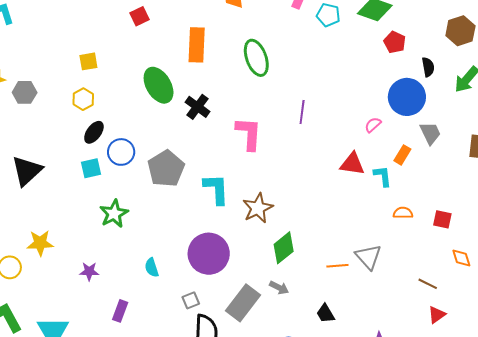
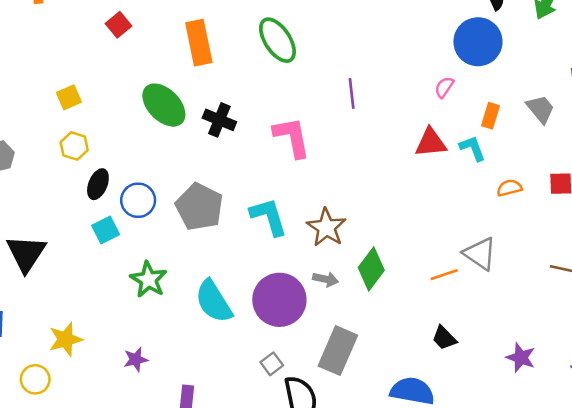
gray trapezoid: (430, 133) -> (540, 109), moved
cyan semicircle: (152, 268) -> (214, 301), moved, size x1.8
gray arrow: (279, 288) -> (326, 279), moved

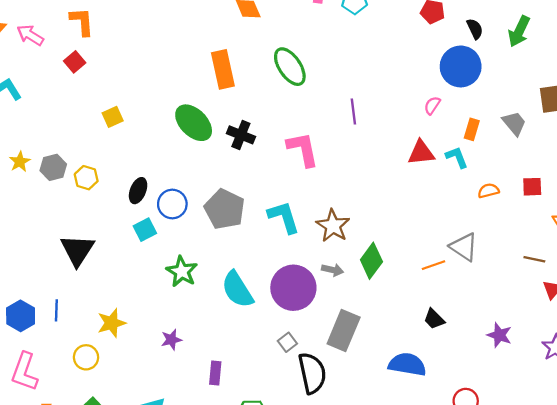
red square: (118, 25) -> (75, 62), moved
yellow hexagon: (74, 146) -> (86, 178), moved

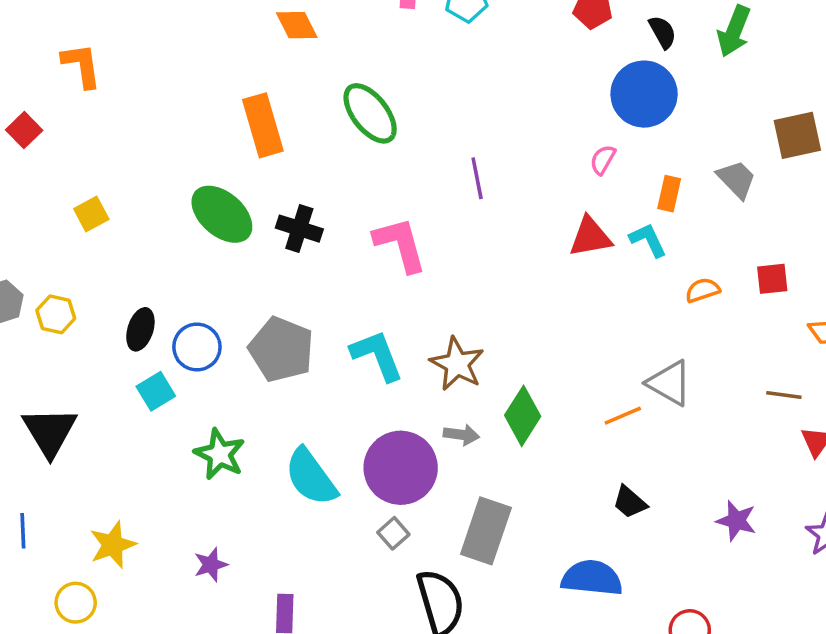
orange L-shape: (82, 22) -> (82, 65), moved
gray square: (287, 342) -> (393, 533), moved

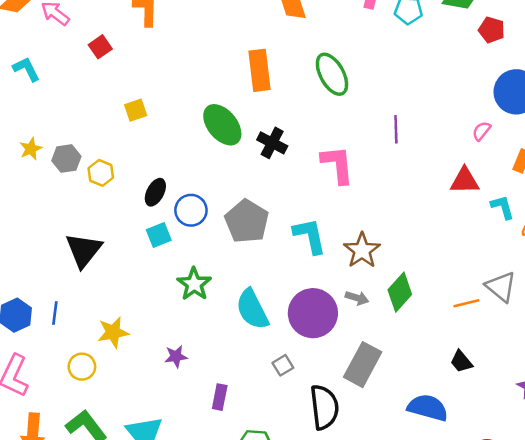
cyan L-shape: (648, 240) -> (503, 207), moved
gray square: (393, 533) -> (283, 365), moved

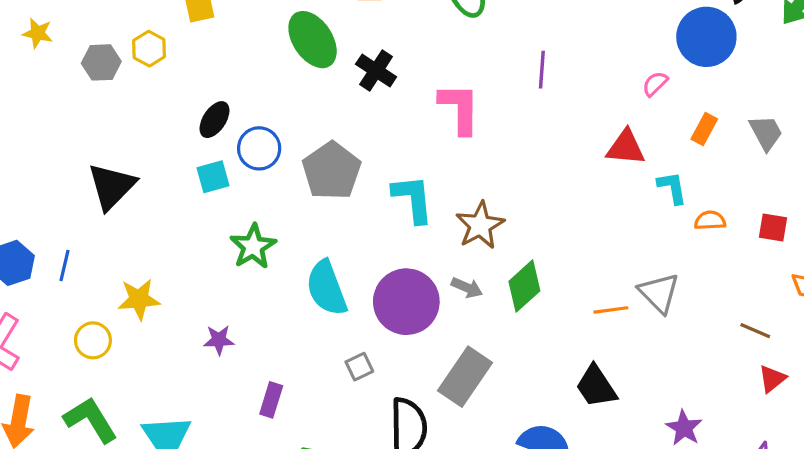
yellow star: (31, 149) -> (38, 33), moved, turned 30
yellow hexagon: (101, 173) -> (149, 49), moved
black trapezoid: (461, 361) -> (596, 386), size x1.4

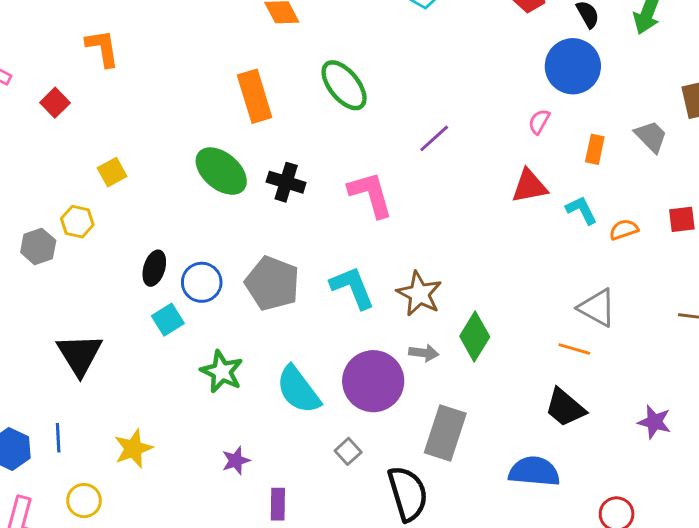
purple line: (542, 70) -> (434, 138), turned 60
orange line: (611, 310) -> (574, 349), moved, turned 40
yellow circle: (93, 340) -> (84, 501), moved
purple star: (219, 340) -> (236, 461), moved

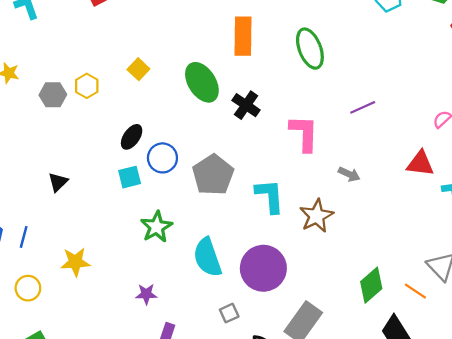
yellow square: (112, 172) -> (138, 69), moved, turned -35
green diamond: (475, 336) -> (371, 285), moved
gray arrow: (424, 353) -> (349, 174), moved
black triangle: (79, 355) -> (58, 182), size x0.6

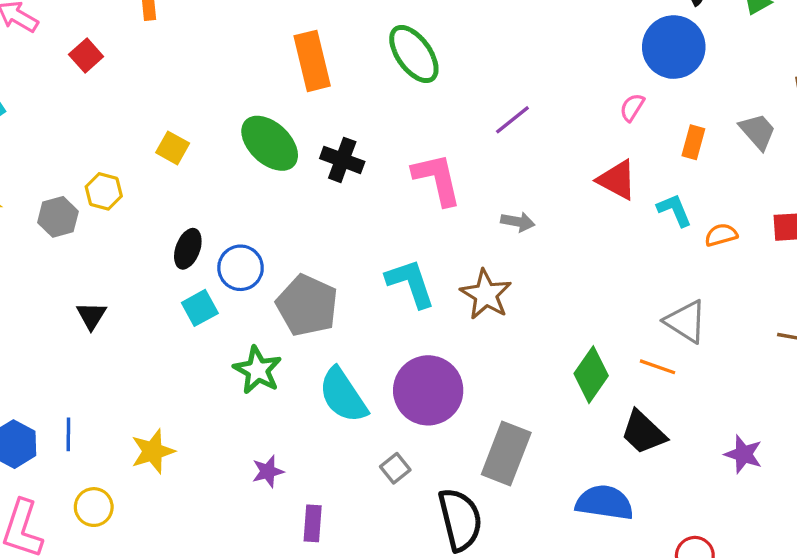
red triangle: (420, 164) -> (617, 180), turned 36
gray pentagon: (213, 175) -> (307, 305), moved
black triangle: (58, 182) -> (91, 316), moved

